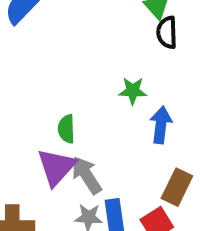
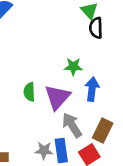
purple triangle: (56, 167) -> (57, 97), moved
gray arrow: (87, 175) -> (72, 125), moved

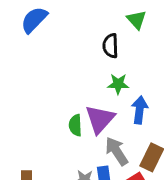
black semicircle: (96, 28) -> (111, 46), moved
green semicircle: (29, 92) -> (75, 125), moved

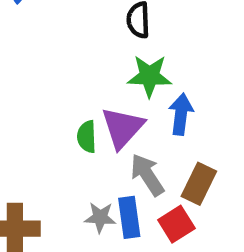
green star: (118, 84) -> (150, 76), size x1.4

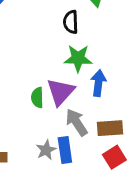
brown rectangle: (199, 184) -> (110, 128), turned 60
gray star: (100, 217) -> (46, 150), turned -30
red square: (176, 224) -> (114, 157), moved

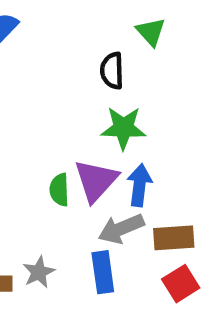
blue arrow: (98, 83) -> (139, 185), moved
gray arrow: (77, 122) -> (121, 229), turned -80
gray star: (46, 150) -> (39, 272), moved

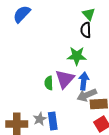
black semicircle: (112, 71) -> (86, 30), moved
gray arrow: (121, 229) -> (87, 95), moved
blue rectangle: (103, 272) -> (53, 121), moved

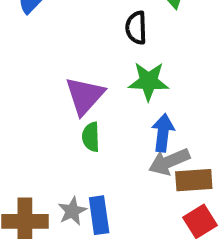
black semicircle: (86, 30) -> (136, 28), moved
purple triangle: (65, 79) -> (85, 96), moved

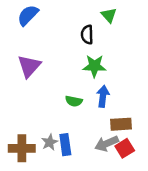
purple triangle: (85, 96) -> (29, 66), moved
green semicircle: (91, 137) -> (74, 101), moved, turned -77
gray arrow: (169, 162) -> (107, 144), moved

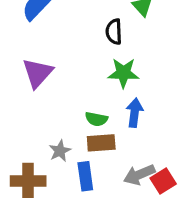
brown rectangle: (121, 124) -> (101, 143), moved
gray star: (50, 142) -> (60, 151), moved

